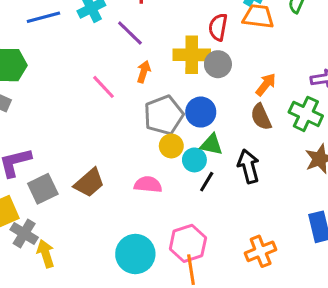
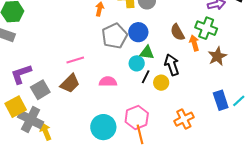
orange arrow: (266, 84) -> (194, 43), moved, turned -49
pink line: (103, 87) -> (75, 60), moved, turned -60
yellow circle: (171, 146) -> (161, 83), moved
gray cross: (24, 234) -> (31, 120), size x1.4

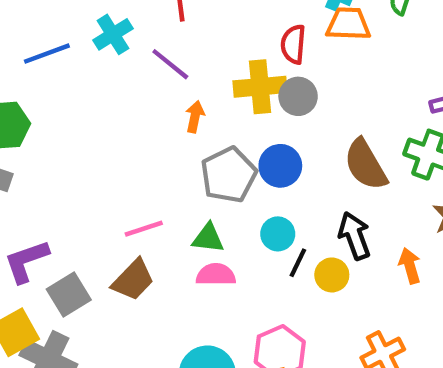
brown semicircle: (177, 32) -> (366, 165), size x1.4
orange arrow: (194, 43) -> (410, 266), moved
green triangle: (147, 53) -> (208, 238), moved

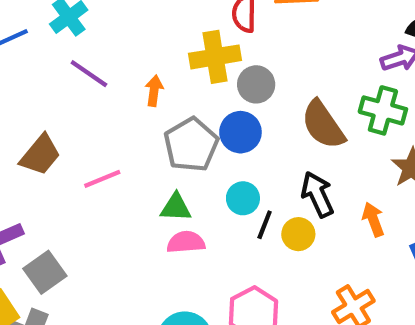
purple line: (170, 64) -> (89, 74), moved
gray circle: (298, 96) -> (256, 84), moved
pink line: (144, 229) -> (102, 179), moved
brown trapezoid: (133, 280) -> (40, 155), moved

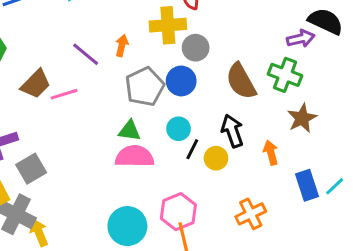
purple line: (89, 74) -> (86, 54), moved
pink line: (102, 179) -> (64, 94), moved
pink semicircle: (186, 242) -> (135, 157), size x1.4

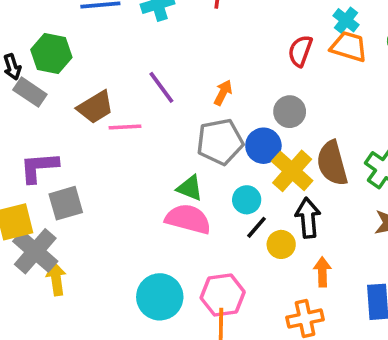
yellow cross: (168, 25) -> (292, 171), moved, turned 32
orange arrow: (122, 45) -> (223, 93), moved
orange arrow: (271, 153) -> (322, 272), moved

